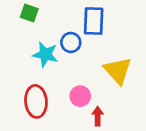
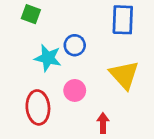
blue rectangle: (94, 21) -> (123, 20), moved
pink circle: (80, 96) -> (75, 90), moved

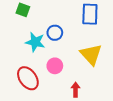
red ellipse: (38, 107) -> (28, 78), turned -30

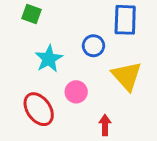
blue circle: (55, 33) -> (93, 46), moved
cyan star: (35, 42) -> (49, 59), turned 30

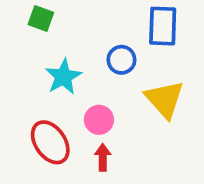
red arrow: (105, 125) -> (103, 157), moved

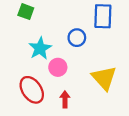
yellow triangle: (165, 99) -> (104, 78), moved
pink circle: (99, 120) -> (58, 67), moved

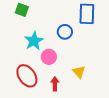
yellow triangle: (104, 78) -> (79, 72), moved, size x0.6

